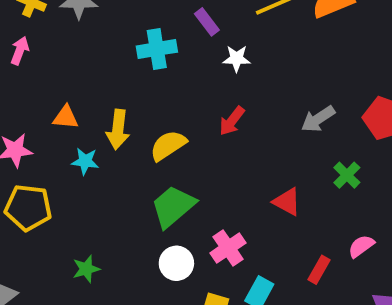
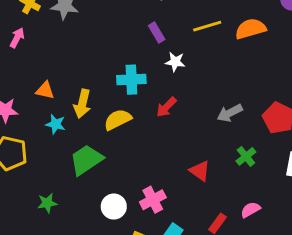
cyan cross: (157, 49) -> (131, 80), moved
green trapezoid: (173, 206) -> (86, 160), moved

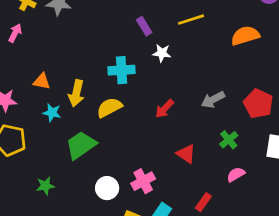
orange semicircle: (251, 29) -> (245, 36), moved
red arrow: (166, 107) -> (164, 109), moved
pink semicircle: (250, 210) -> (236, 174), moved

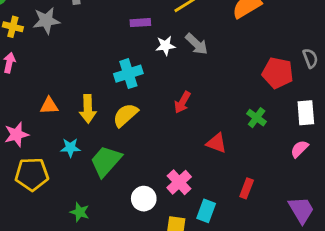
purple rectangle: (144, 26) -> (140, 23), turned -48
gray arrow: (213, 100) -> (197, 44), moved, turned -95
cyan star: (52, 113) -> (70, 148), moved
pink semicircle: (236, 174) -> (299, 149), moved
green star: (45, 186) -> (80, 212), turned -30

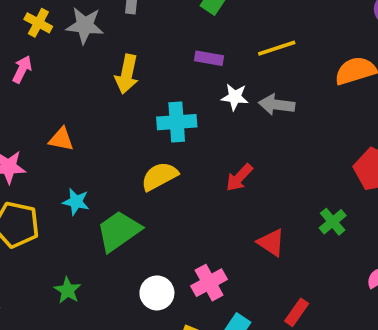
gray arrow: (197, 44) -> (277, 105), turned 130
yellow arrow: (88, 109) -> (127, 74), moved

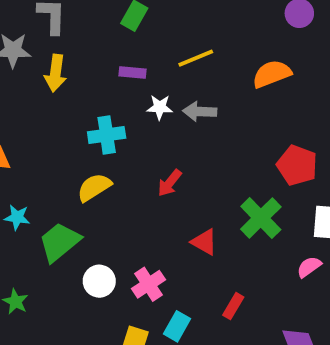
yellow arrow: (127, 74) -> (56, 73), moved
green cross: (333, 222) -> (261, 218), size x1.6
white circle: (157, 293) -> (99, 281), moved

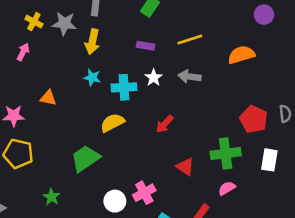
white star: (160, 107) -> (154, 78), moved, turned 30
cyan star: (17, 217) -> (92, 78), moved
green cross: (261, 218) -> (226, 153), turned 32
pink semicircle: (309, 267) -> (227, 188), moved
white circle: (99, 281) -> (115, 201), moved

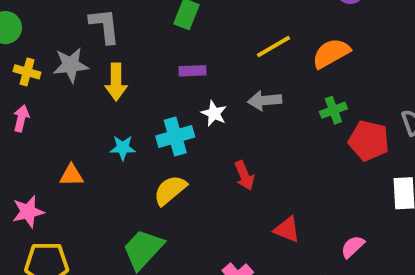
yellow line: (190, 39) -> (274, 46), moved
cyan star: (92, 78) -> (123, 148), moved
red arrow: (165, 124) -> (244, 176), turned -54
green cross: (226, 153) -> (333, 110), moved, size x0.6

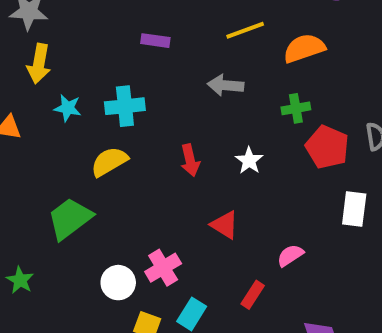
yellow arrow: (116, 82) -> (39, 64), moved
white star: (214, 113) -> (249, 161), moved

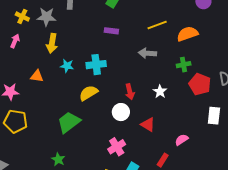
green star: (20, 280) -> (58, 159), moved
white circle: (118, 283) -> (121, 112), moved

